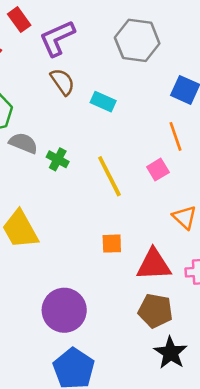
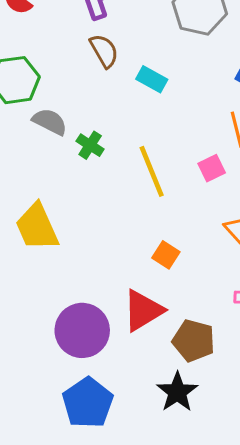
orange square: (112, 244) -> (166, 255), moved, turned 30
red triangle: (154, 265) -> (143, 310), moved, turned -33
black star: (171, 353) -> (177, 392), moved

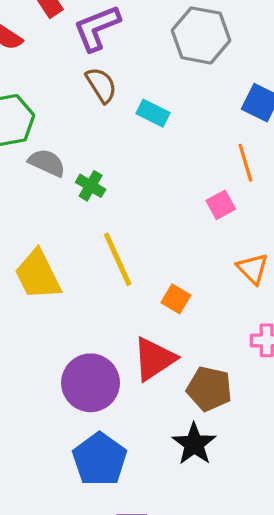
yellow line: (152, 171) -> (118, 259), moved

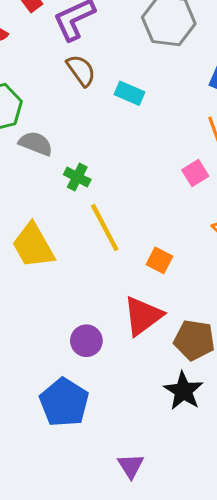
green cross: (91, 186) -> (77, 177), moved
purple circle: (91, 383) -> (86, 341), size x0.6
blue pentagon: (100, 459) -> (64, 402), moved

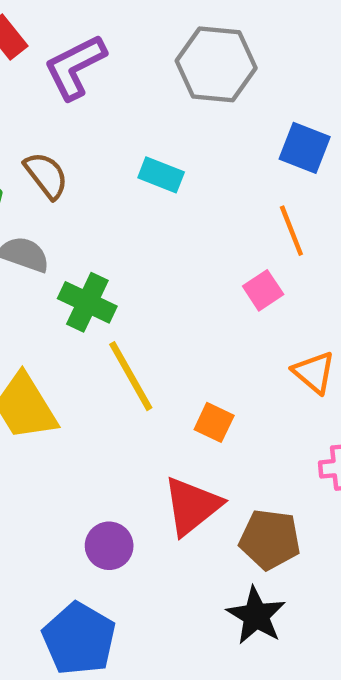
brown semicircle: (81, 70) -> (46, 175), moved
green cross: (77, 177) -> (87, 302), size x1.4

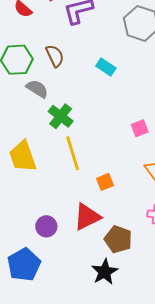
orange square: (214, 422) -> (105, 182), turned 30

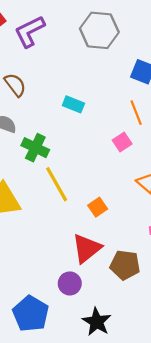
cyan rectangle: (106, 67) -> (73, 104), moved
purple circle: (46, 226) -> (70, 283), moved
black star: (105, 272) -> (97, 322), moved

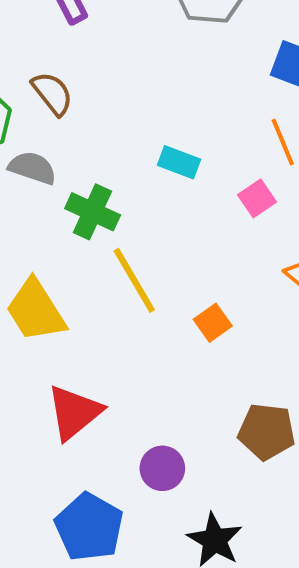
cyan rectangle: (73, 104) -> (179, 162), moved
red triangle: (87, 248) -> (74, 412), moved

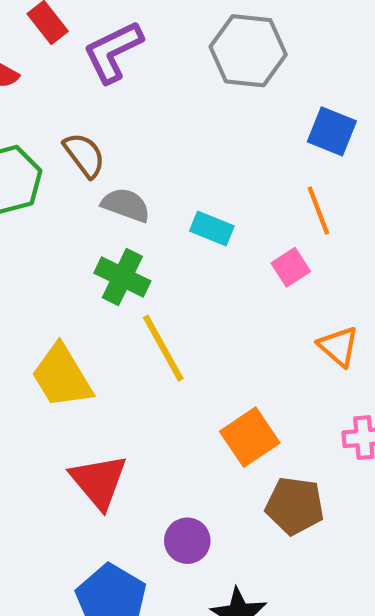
gray semicircle: (32, 168) -> (126, 205), moved
orange square: (213, 323) -> (250, 437), moved, size x1.5
red triangle: (74, 412) -> (99, 481), turned -32

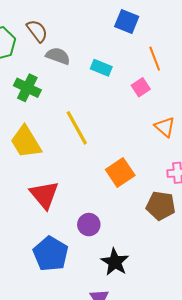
blue square: (332, 131) -> (127, 21), moved
green cross: (122, 277) -> (27, 88), moved
brown pentagon: (295, 506) -> (161, 206), moved

